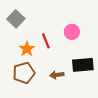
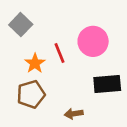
pink circle: (72, 32) -> (93, 41), size x1.5
brown arrow: (57, 75) -> (74, 114), moved

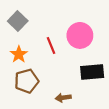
orange star: (35, 63) -> (19, 54), moved

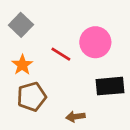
red line: (51, 45) -> (61, 54), turned -36

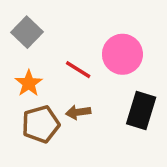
black rectangle: (110, 86) -> (141, 111), turned -68
brown arrow: (75, 117) -> (78, 112), moved

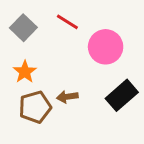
red line: (78, 70) -> (67, 22), moved
black rectangle: (141, 111) -> (122, 95), turned 32

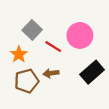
red line: (67, 22) -> (53, 47), moved
gray square: (23, 28) -> (32, 30), moved

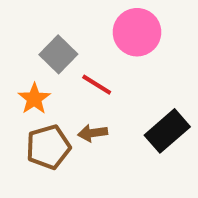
pink circle: (80, 35) -> (137, 32), moved

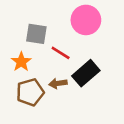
gray square: (58, 54) -> (36, 34), turned -35
black rectangle: (167, 131) -> (86, 73), moved

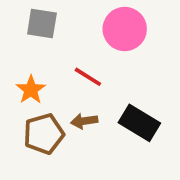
gray square: (36, 34) -> (42, 23), moved
black rectangle: (86, 73) -> (139, 123), moved, turned 72

